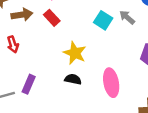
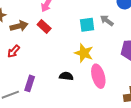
cyan square: (103, 20) -> (87, 25), turned -35
red arrow: (13, 44) -> (14, 51), turned 64
yellow star: (75, 53) -> (84, 53), moved

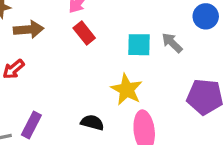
red rectangle: (44, 26) -> (84, 33), moved

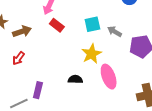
gray arrow: (172, 43) -> (115, 31), moved
yellow star: (127, 90) -> (92, 54), turned 30

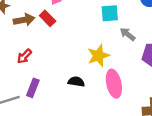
cyan square: (92, 24) -> (110, 13), moved
red rectangle: (57, 25) -> (48, 18), moved
red arrow: (19, 58) -> (24, 56), moved

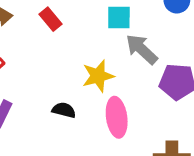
red rectangle: (48, 18) -> (51, 19), moved
gray arrow: (128, 34) -> (142, 49), size x1.5

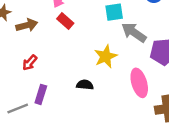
pink ellipse: (117, 117) -> (139, 83), moved

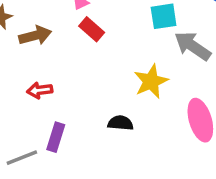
red arrow: (30, 63) -> (40, 90), turned 42

